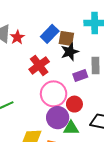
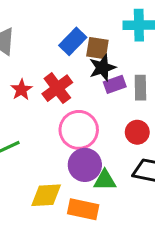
red star: (17, 37) -> (21, 90), moved
purple rectangle: (80, 75) -> (115, 84), moved
red circle: (74, 104) -> (137, 132), moved

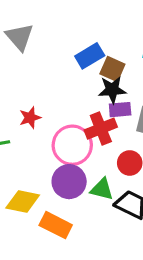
red cross: (57, 88) -> (101, 129), moved
red star: (21, 90) -> (30, 118), moved
green triangle: (105, 180) -> (102, 189), moved

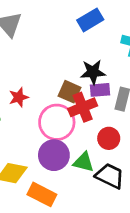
blue rectangle: (90, 56) -> (90, 20), moved
brown square: (112, 69) -> (70, 92), moved

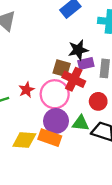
red star: (19, 97) -> (26, 90), moved
red cross: (83, 107) -> (74, 79), turned -35
orange rectangle: (42, 194) -> (50, 138), moved

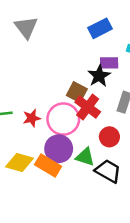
black star: (78, 50) -> (99, 76), turned -30
purple rectangle: (86, 64) -> (109, 63), moved
red star: (26, 90) -> (32, 118), moved

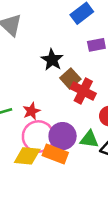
black star: (99, 76) -> (52, 60), moved
brown square: (77, 92) -> (70, 79), turned 30
pink circle: (63, 119) -> (38, 137), moved

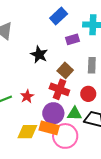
brown square: (70, 79) -> (65, 70), moved
red cross: (83, 91) -> (59, 89), moved
pink circle: (38, 137) -> (65, 136), moved

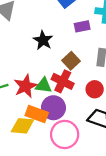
red star: (27, 96) -> (26, 86), size x1.5
green triangle: (75, 114) -> (44, 85), moved
orange rectangle: (49, 128) -> (37, 114), moved

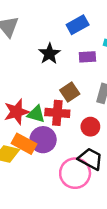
black star: (43, 40) -> (49, 54), moved
red cross: (63, 81) -> (57, 113), turned -30
pink circle: (65, 134) -> (75, 173), moved

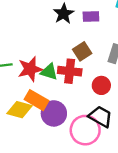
purple rectangle: (87, 57) -> (91, 16), moved
purple circle: (43, 140) -> (54, 113), moved

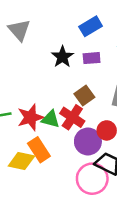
red cross: (70, 71) -> (72, 117), turned 30
orange rectangle: (37, 100) -> (39, 150), turned 30
purple circle: (54, 113) -> (88, 141), moved

